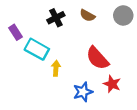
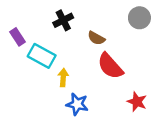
brown semicircle: (87, 15) -> (96, 38), moved
red star: (112, 84) -> (137, 102), moved
blue star: (83, 92) -> (77, 104), moved, turned 30

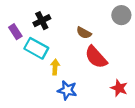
black cross: (63, 20) -> (42, 21), moved

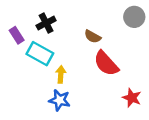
blue star: (67, 90) -> (60, 100), moved

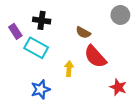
black cross: (46, 23) -> (42, 20), turned 35
yellow arrow: (61, 74) -> (69, 69), moved
blue star: (60, 100) -> (40, 89), moved, turned -30

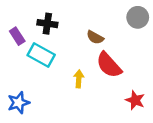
blue star: (40, 89) -> (18, 103), moved

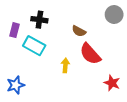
purple rectangle: (17, 36) -> (15, 30), turned 48

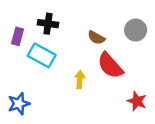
gray circle: (114, 15) -> (136, 30), moved

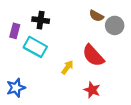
brown semicircle: (96, 38) -> (96, 16), moved
yellow arrow: (80, 80) -> (67, 67), turned 32
red star: (137, 101) -> (92, 90), moved

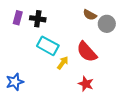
purple rectangle: (15, 31) -> (18, 18), moved
cyan rectangle: (35, 47) -> (48, 46), moved

